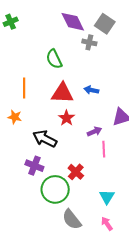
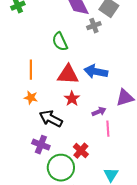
gray cross: (89, 42) -> (94, 26), turned -32
blue arrow: (91, 90) -> (96, 72), size x1.6
orange star: (15, 117) -> (31, 98), moved

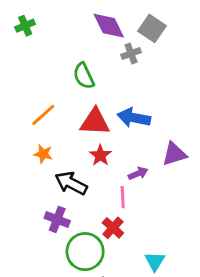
orange line: (31, 70) -> (43, 115), turned 48
pink line: (108, 129) -> (123, 197), moved

